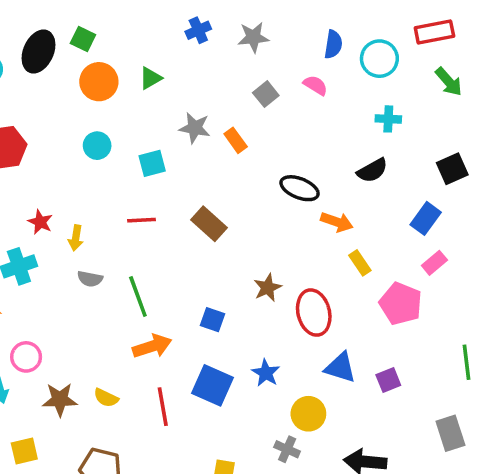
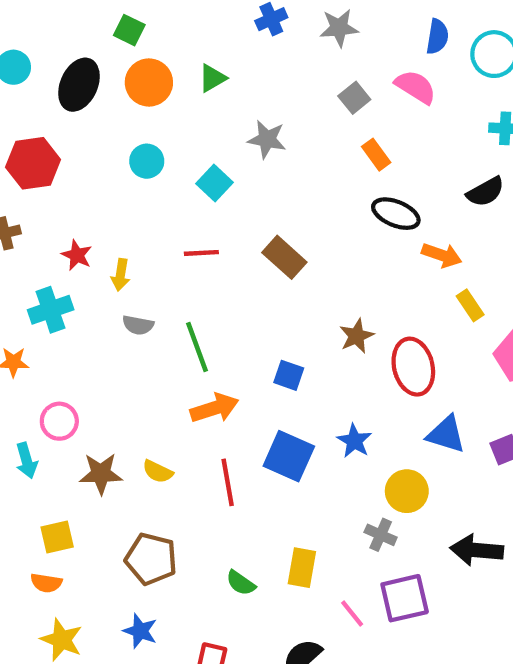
black ellipse: (38, 51) -> (79, 85), moved
pink semicircle: (315, 85) -> (416, 87), size x1.4
orange rectangle: (236, 140) -> (376, 155), moved
cyan square: (152, 163) -> (214, 183), turned -32

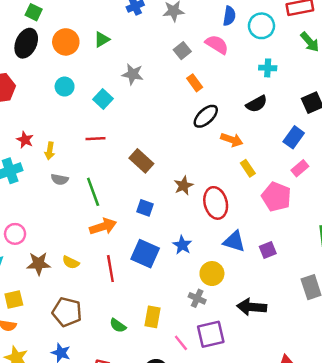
green square: (129, 30) -> (34, 12), moved
black ellipse: (396, 214) -> (206, 116), turned -65
brown rectangle: (284, 257) -> (141, 161), moved

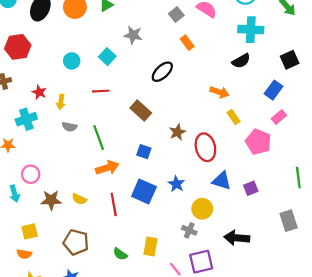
cyan cross: (268, 68) -> (251, 30), size x1.6
cyan circle: (65, 87) -> (72, 61), moved
black ellipse: (206, 116) -> (162, 72), moved

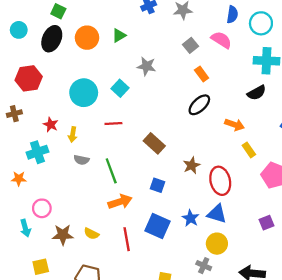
cyan circle: (72, 61) -> (84, 93), size x1.6
black ellipse: (162, 72) -> (199, 105), moved
blue triangle: (222, 181) -> (217, 214), moved

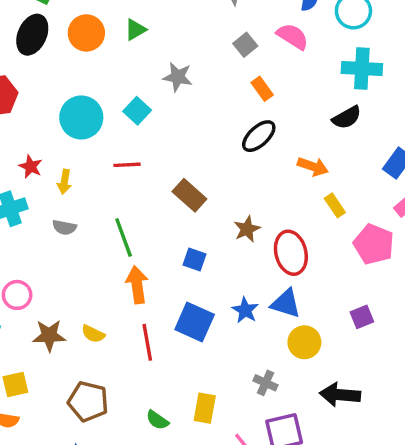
gray semicircle: (81, 160) -> (64, 227), moved
orange arrow: (120, 202) -> (137, 285), turned -80
yellow circle: (217, 244) -> (304, 342), moved

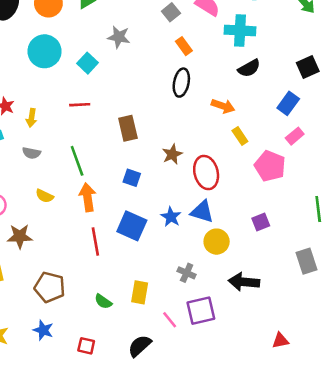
cyan cross: (362, 68) -> (240, 30), moved
cyan circle: (81, 117) -> (45, 51), moved
black ellipse: (259, 136) -> (181, 83), turned -36
brown rectangle: (189, 195) -> (128, 128), turned 35
yellow semicircle: (93, 334) -> (45, 196), moved

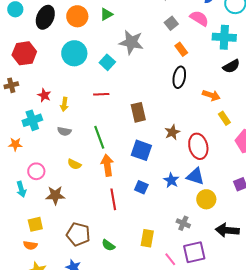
gray star: (119, 37) -> (131, 42), size x1.4
blue square: (132, 178) -> (141, 150), size x1.5
blue square: (132, 226) -> (141, 187), size x0.6
green semicircle: (103, 302) -> (108, 245), moved

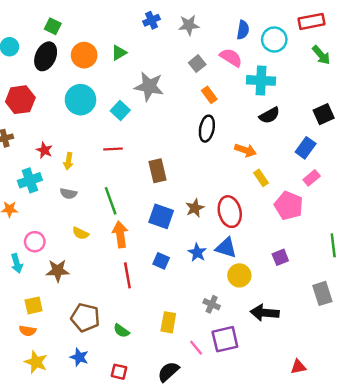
brown star: (172, 132) -> (195, 208), moved

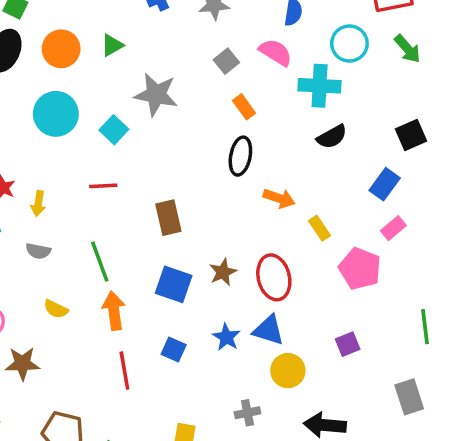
cyan circle: (274, 40) -> (349, 44), moved
orange arrow: (245, 150) -> (279, 198), moved
gray cross: (212, 304) -> (247, 413), turned -35

